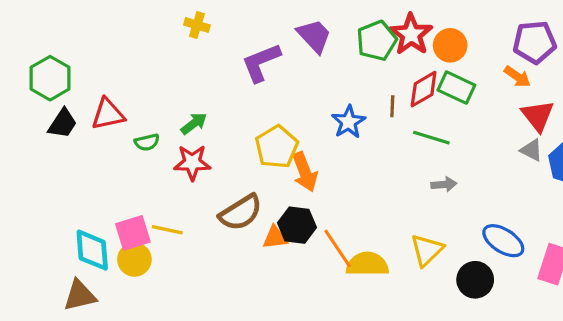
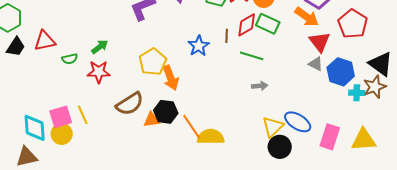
orange arrow: (517, 77) -> (307, 17), size x1.4
yellow line: (167, 230) -> (83, 115), turned 54
yellow triangle: (427, 250) -> (273, 127), moved

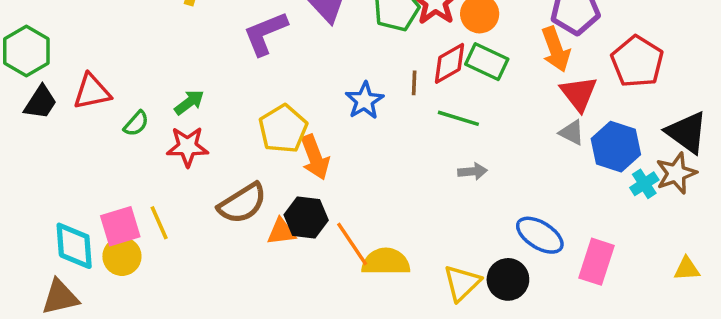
orange arrow: (307, 17) -> (556, 49), turned 35
green semicircle: (70, 59) -> (136, 124), turned -35
cyan cross: (357, 93) -> (644, 184), turned -35
yellow triangle: (273, 127) -> (462, 283), moved
yellow triangle: (364, 140) -> (687, 269), moved, size x0.6

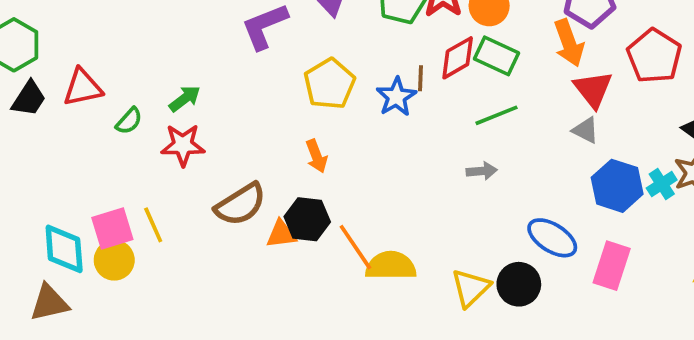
blue star: (365, 101) -> (396, 97), moved
green line: (458, 118) -> (497, 115), moved, turned -39
yellow pentagon: (283, 129) -> (329, 84), moved
blue hexagon: (616, 147) -> (617, 186), moved
orange arrow: (315, 157) -> (317, 156), size x0.7

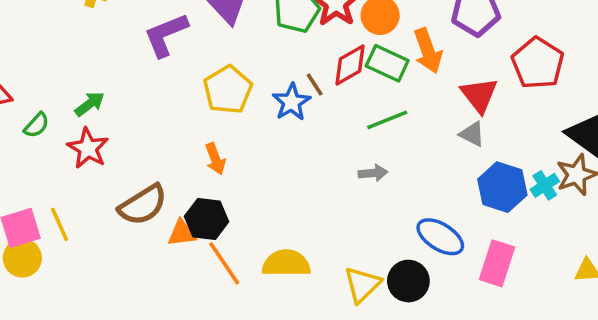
orange arrow: (569, 43) -> (428, 51), moved
brown line: (420, 78) -> (315, 84), turned -35
red star: (183, 145) -> (88, 148), turned 30
orange line: (355, 247) -> (224, 263), moved

